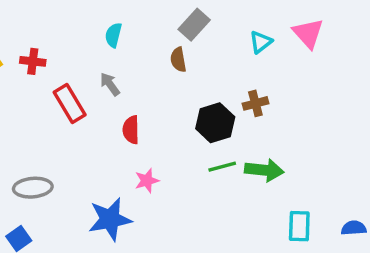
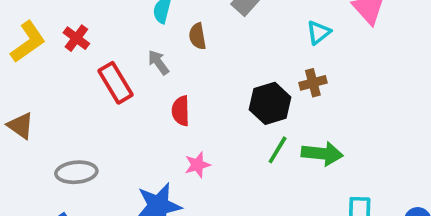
cyan triangle: (261, 42) -> (319, 33), moved
brown semicircle: (178, 60) -> (197, 36), moved
red cross: (33, 61) -> (76, 38), turned 30
green line: (222, 167) -> (278, 150), turned -44

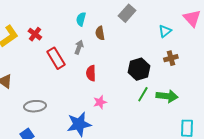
gray arrow: (158, 62) -> (79, 47), turned 56
brown cross: (313, 83) -> (171, 58), moved

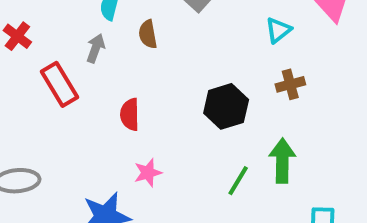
gray arrow: (79, 47) -> (96, 48), moved
green line: (143, 94) -> (238, 181), moved
green arrow: (167, 96) -> (282, 161), turned -95

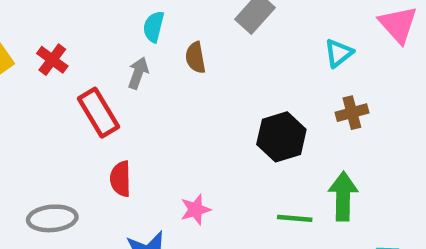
red semicircle: (130, 114) -> (121, 179), moved
green line: (238, 181) -> (295, 218), turned 64

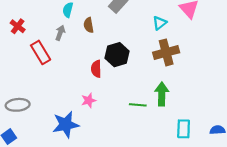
brown cross: (352, 113) -> (166, 52), size x1.6
black hexagon: (281, 137) -> (117, 55), moved
red semicircle: (121, 179) -> (96, 69), moved

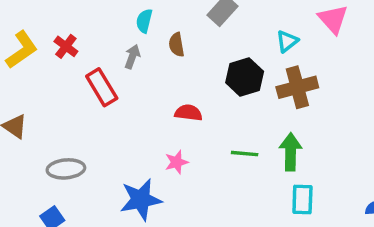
black hexagon: (117, 55) -> (245, 77), moved
red semicircle: (96, 69) -> (188, 113), turned 98
green line: (138, 105) -> (245, 154), moved
cyan rectangle: (184, 129) -> (302, 200), moved

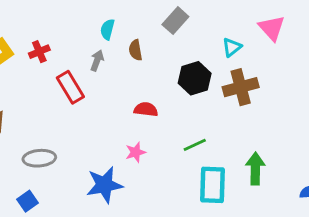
red cross: (66, 46) -> (39, 52), turned 30
green arrow: (291, 152) -> (255, 169), moved
green line: (245, 154) -> (195, 145), turned -30
cyan rectangle: (302, 200) -> (212, 185), moved, size x1.4

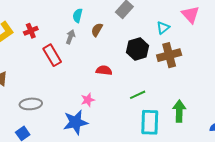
brown semicircle: (136, 50) -> (97, 30), turned 40
pink star: (136, 152) -> (88, 100), moved

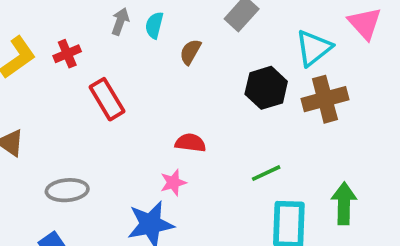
cyan triangle: (163, 28) -> (314, 48), size x1.5
gray arrow: (70, 37) -> (120, 21), moved
red semicircle: (104, 70) -> (190, 143), moved

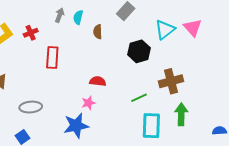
pink triangle: (365, 23) -> (193, 28), moved
brown semicircle: (190, 52) -> (98, 32), turned -32
red rectangle: (107, 99) -> (52, 58), turned 35
brown cross: (325, 99) -> (171, 81), moved

